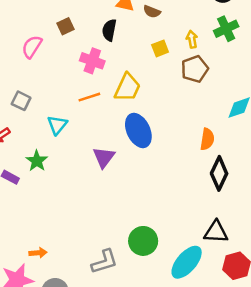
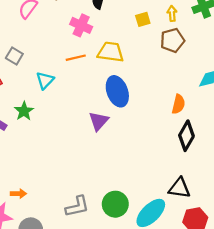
yellow trapezoid: (127, 88) -> (111, 52), turned -112
purple triangle: (104, 157) -> (99, 121), moved
green circle: (143, 241) -> (115, 204), moved

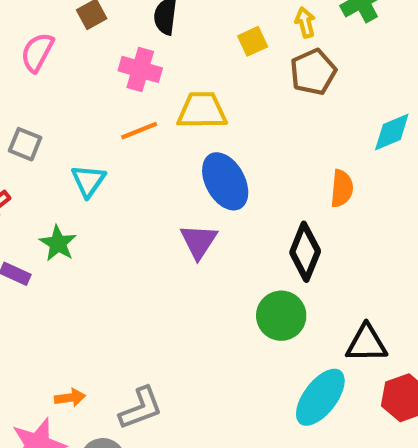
black diamond: (186, 136) -> (305, 252), moved
green circle: (115, 204) -> (281, 316), moved
gray L-shape: (77, 206) -> (141, 408), moved

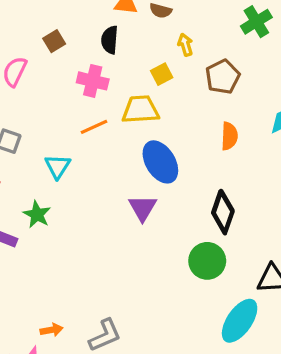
yellow arrow: (305, 22) -> (185, 45), moved
yellow square: (253, 41) -> (162, 74), moved
orange semicircle: (342, 188) -> (229, 136), moved

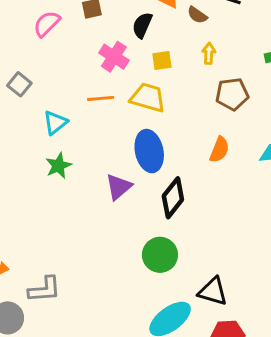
yellow square: (162, 74) -> (162, 61), moved
black diamond: (223, 212) -> (173, 198), moved
green star: (37, 214) -> (58, 166), moved

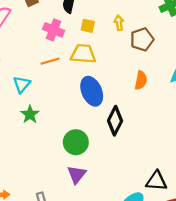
yellow arrow: (209, 53) -> (119, 23), moved
yellow square: (162, 61) -> (88, 26), turned 32
purple triangle: (119, 187) -> (77, 174), moved
green circle: (160, 255) -> (76, 142), moved

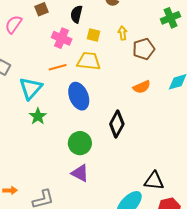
orange semicircle: (141, 80) -> (142, 87), turned 54
cyan triangle: (22, 84) -> (31, 88), size x1.4
blue ellipse: (92, 91) -> (79, 96), moved
purple triangle: (77, 174) -> (80, 173), turned -42

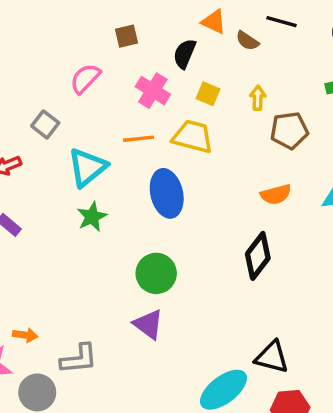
pink semicircle: (13, 24) -> (85, 78), moved
black diamond: (117, 124) -> (258, 256), moved

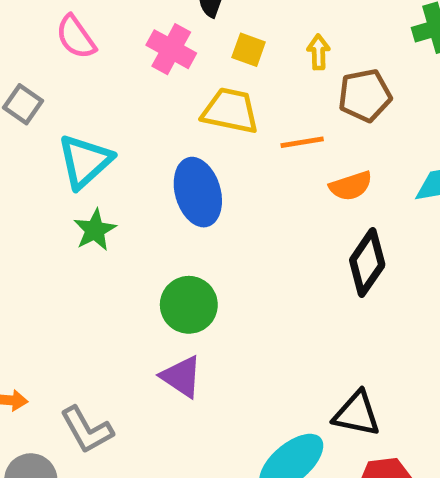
pink semicircle: (85, 78) -> (76, 37), turned -76
orange line: (139, 139) -> (302, 142), moved
black diamond: (258, 256) -> (367, 262), moved
gray L-shape: (79, 359) -> (87, 430), turned 69

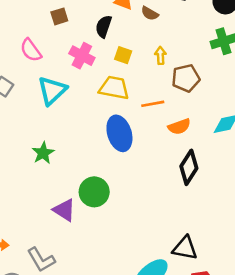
cyan triangle: (85, 161) -> (52, 91), moved
blue ellipse: (198, 192) -> (119, 133), moved
purple triangle: (182, 377) -> (64, 210), moved

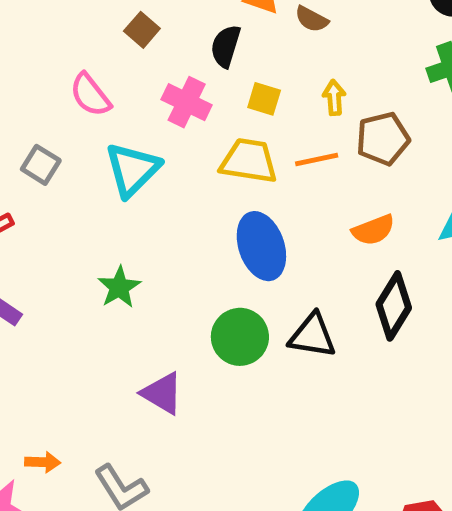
brown square: (59, 16) -> (142, 30), turned -30
orange line: (153, 104) -> (317, 159), moved
green circle: (94, 192) -> (240, 337), moved
black triangle: (185, 248) -> (312, 336), moved

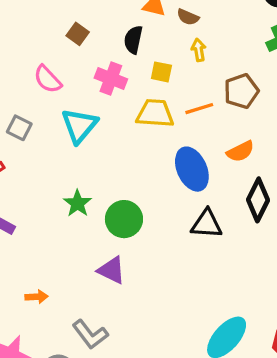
yellow arrow: (334, 98) -> (199, 50), moved
blue ellipse: (261, 246) -> (192, 169), moved
green circle: (240, 337) -> (124, 219), moved
orange arrow: (43, 462) -> (37, 297), moved

